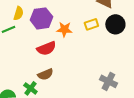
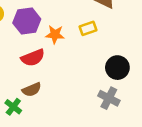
black circle: (115, 24) -> (117, 68), moved

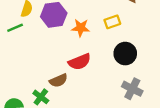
red semicircle: (33, 58) -> (80, 62), moved
black circle: (117, 68) -> (125, 54), moved

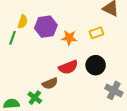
green line: (15, 28) -> (12, 38), turned -48
black circle: (125, 54) -> (96, 65), moved

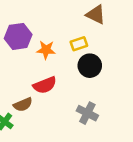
black circle: (96, 65) -> (90, 66), moved
gray cross: (114, 90) -> (87, 113), moved

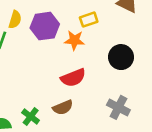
yellow rectangle: (79, 44) -> (89, 20), moved
brown semicircle: (23, 105) -> (63, 107), moved

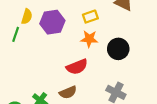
orange star: (75, 40) -> (89, 39), moved

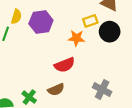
yellow rectangle: (90, 17) -> (90, 21), moved
black circle: (118, 49) -> (110, 32), moved

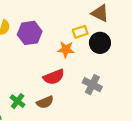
gray cross: (102, 90) -> (92, 85), moved
green cross: (29, 97) -> (18, 101), moved

